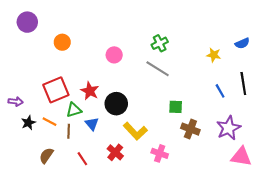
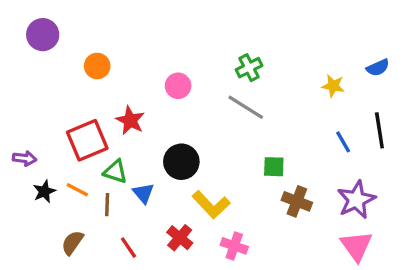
red star: (90, 91) -> (130, 120), moved
green triangle: (74, 110) -> (115, 172), turned 35
pink cross: (160, 153) -> (234, 246), moved
pink triangle: (241, 157) -> (356, 246), moved, turned 45

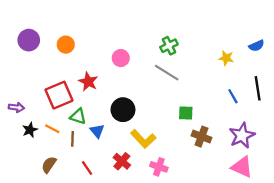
purple circle: (43, 35) -> (29, 40), moved
pink triangle: (356, 246) -> (242, 167), turned -30

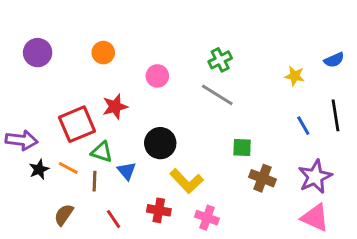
orange circle: (66, 45) -> (103, 53), moved
red star: (88, 82) -> (115, 107), turned 30
purple arrow: (16, 107) -> (21, 140), size x1.5
red cross: (122, 161) -> (159, 210), turned -30

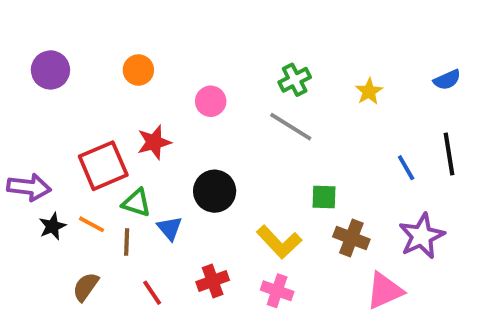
yellow star: (295, 76) -> (369, 91), moved, turned 30
yellow L-shape: (187, 181) -> (279, 242), moved
red cross: (159, 210) -> (213, 281), turned -30
pink triangle: (315, 218) -> (385, 291), moved, turned -48

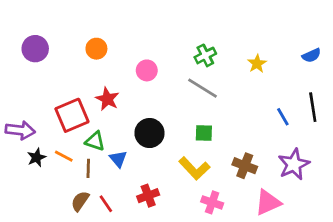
red star: (154, 142) -> (107, 99), turned -30
green square: (324, 197) -> (204, 133), moved
brown semicircle: (86, 287) -> (80, 201), moved
pink cross: (277, 291) -> (212, 202), moved

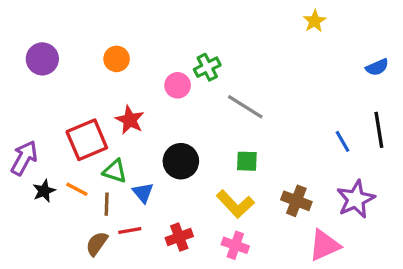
green cross: (205, 55) -> (207, 67), moved
yellow star: (257, 64) -> (314, 21), moved
purple arrow: (20, 130) -> (24, 158), turned -68
pink cross: (212, 202) -> (235, 245), moved
red line: (106, 204) -> (130, 230), moved, turned -66

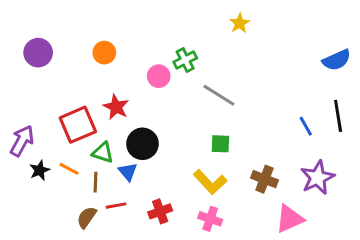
yellow star: (314, 21) -> (240, 23), moved
blue semicircle: (377, 67) -> (337, 60), size x1.4
black circle: (181, 161) -> (143, 144), moved

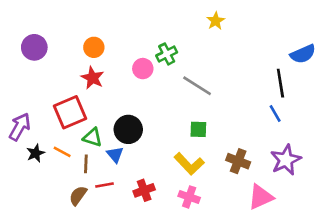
red star: (116, 107) -> (93, 78), moved
black line: (338, 116) -> (280, 83), moved

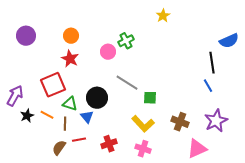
gray line: (197, 86) -> (127, 83), moved

